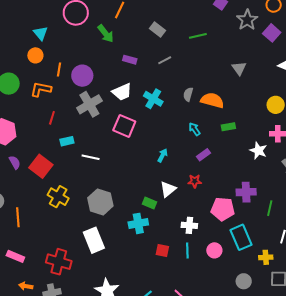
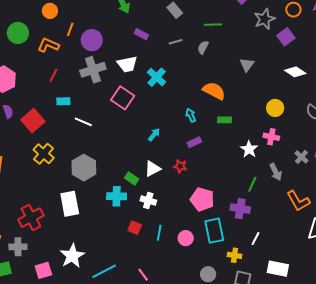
gray semicircle: (188, 94) -> (203, 47), moved
purple cross: (246, 192) -> (240, 209), moved
green line: (270, 208) -> (252, 184), moved
white cross: (189, 225) -> (148, 200), moved
red cross: (59, 262) -> (31, 218), turned 35

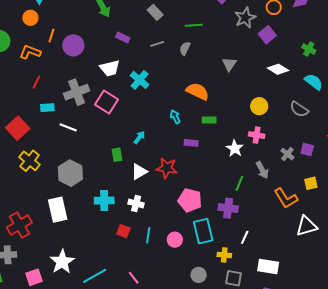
gray cross: (93, 70) -> (77, 92), moved
purple rectangle: (194, 142) -> (191, 143), moved, turned 32
red star: (180, 166) -> (167, 168), size x1.5
green rectangle: (132, 178) -> (117, 155), moved, turned 48

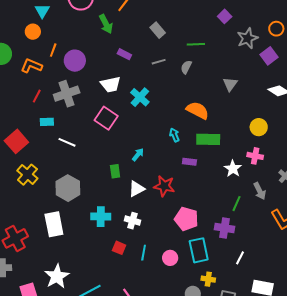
gray cross: (77, 92) -> (67, 94), moved
green rectangle: (209, 120) -> (208, 139), size x1.6
yellow cross: (224, 255) -> (208, 279), moved

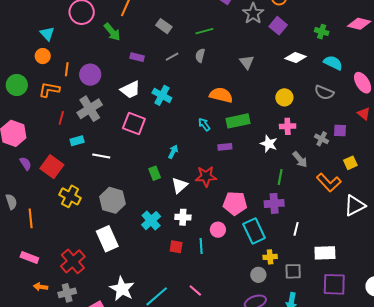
cyan cross: (101, 217) -> (151, 221), turned -30
pink circle: (170, 258) -> (218, 230), moved

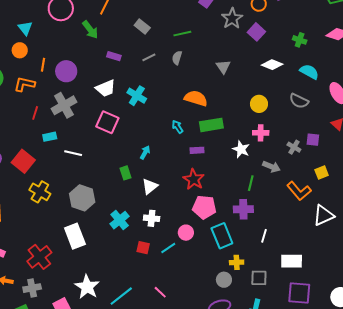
gray arrow: (300, 159) -> (271, 167), turned -30
red star: (206, 176) -> (194, 179), moved, turned 30
cyan line: (201, 246) -> (168, 248), turned 56

